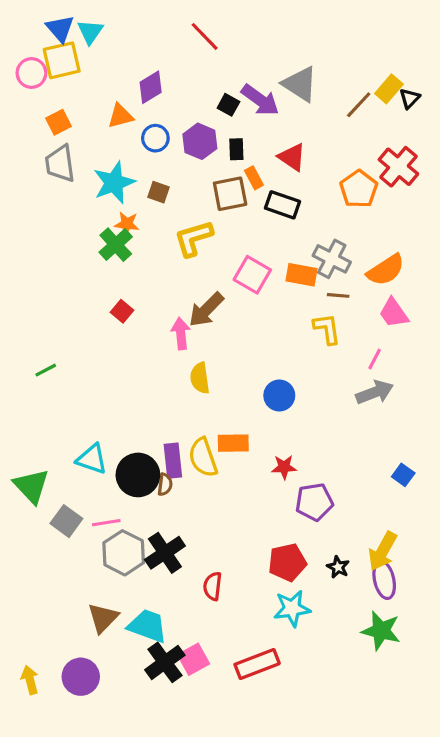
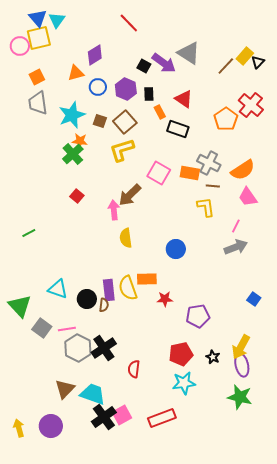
brown square: (230, 194) -> (125, 122), moved, turned -30
red star: (284, 467) -> (165, 299), moved
black circle: (138, 475) -> (87, 299), size x0.7

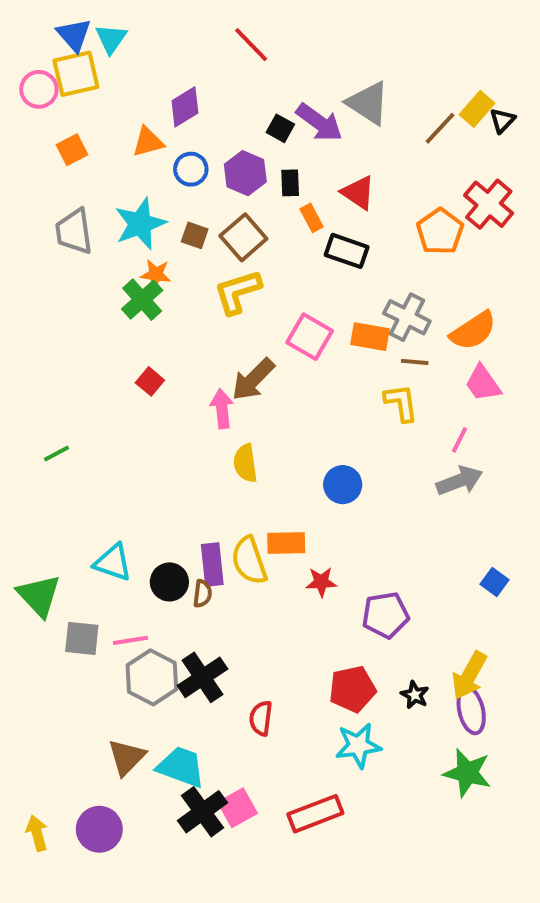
gray trapezoid: (38, 103) -> (74, 231), moved
gray square: (42, 328) -> (82, 638), turned -30

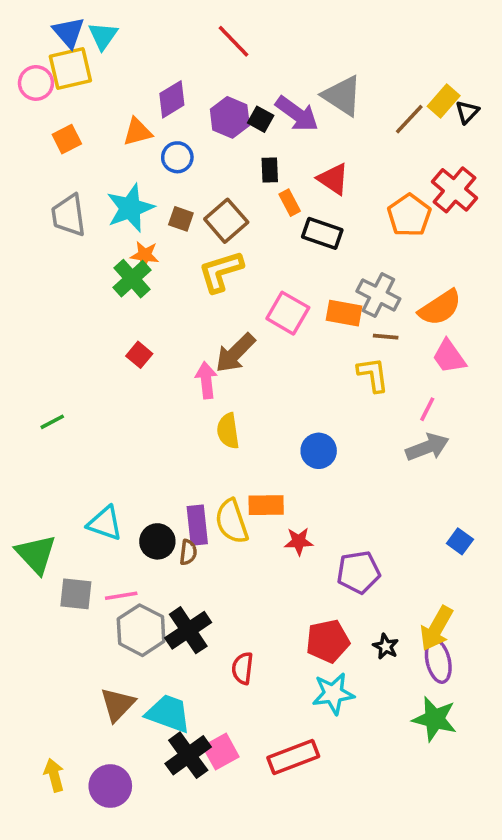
purple hexagon: (245, 173) -> (230, 117), moved
purple circle: (99, 829) -> (110, 786), moved
yellow arrow: (37, 833) -> (54, 775), moved

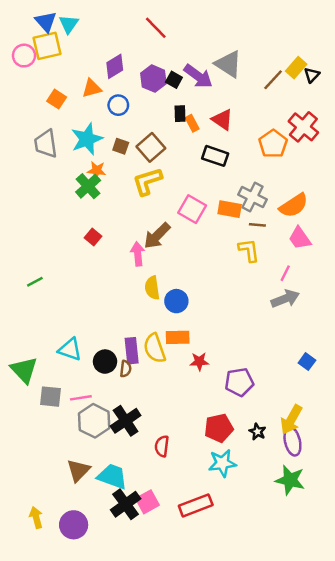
orange square: (67, 139) -> (57, 99), moved, turned -30
orange rectangle: (290, 203) -> (192, 123), moved
blue circle: (319, 451) -> (176, 301), moved

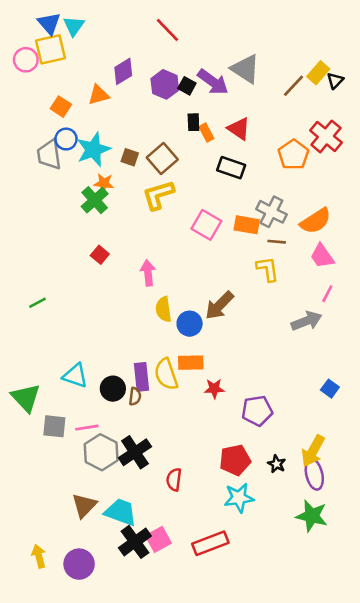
blue circle: (118, 105) -> (66, 139), moved
brown arrow: (157, 236) -> (219, 305), moved
pink line: (285, 273) -> (327, 294), moved

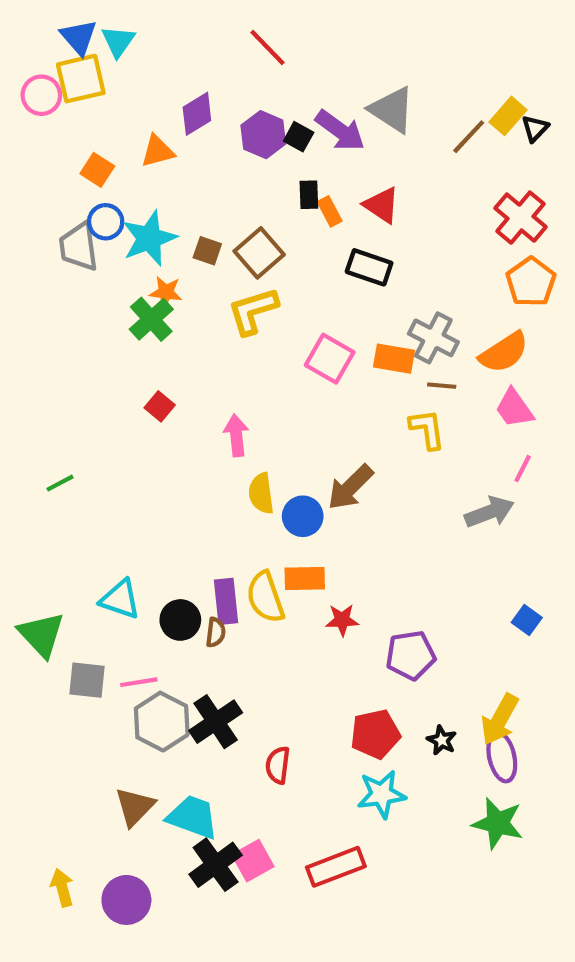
orange pentagon: (293, 155) -> (531, 282), moved

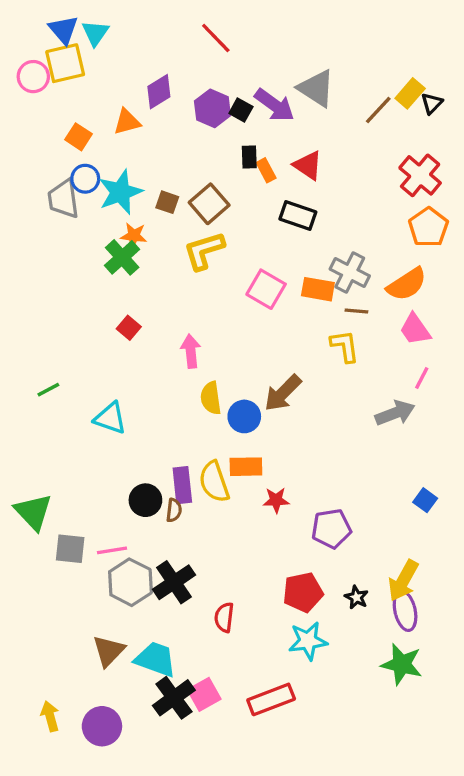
cyan triangle: (120, 599) -> (110, 418), moved

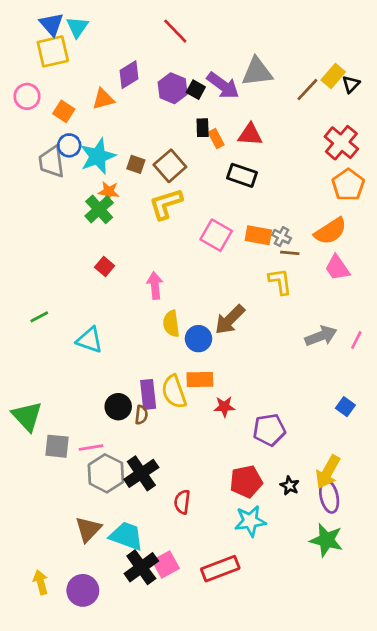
pink circle: (33, 77) -> (27, 96), moved
gray triangle: (316, 88) -> (257, 72), turned -40
red triangle: (308, 165) -> (250, 135), turned -30
gray cross: (350, 272) -> (281, 237), moved, size x0.6
pink line: (422, 378) -> (356, 340), moved

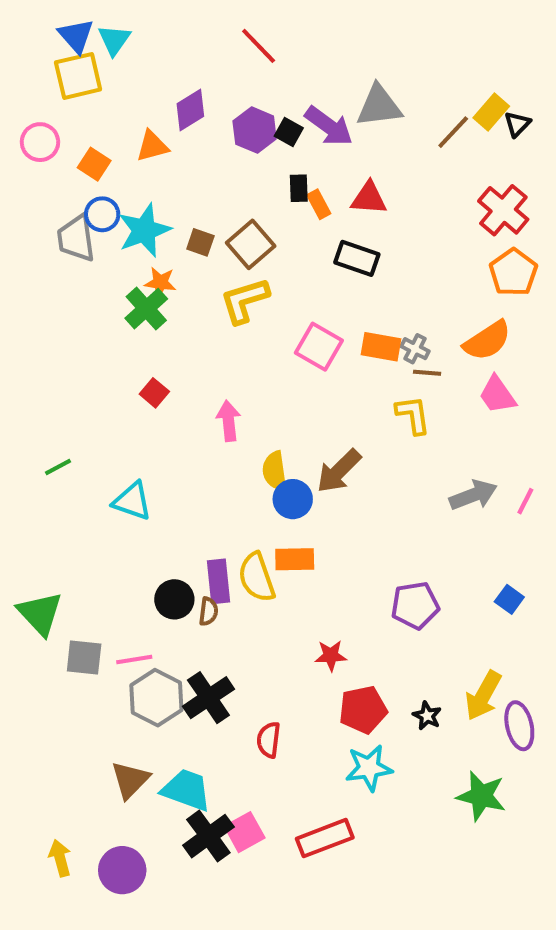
yellow semicircle: (171, 324) -> (275, 471), moved
red star: (224, 407) -> (331, 656), moved
purple pentagon: (269, 430) -> (415, 605), moved
purple ellipse: (329, 496) -> (519, 726), moved

